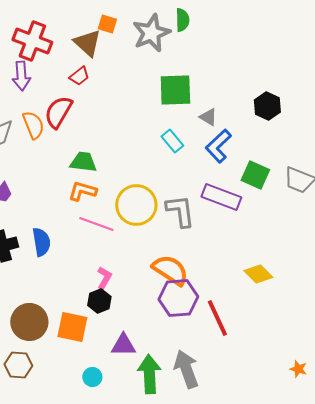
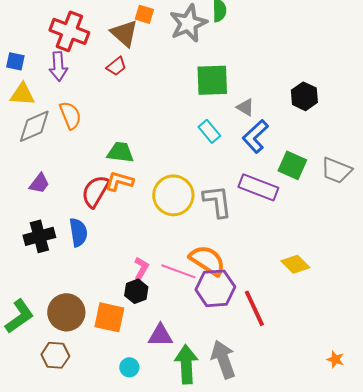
red semicircle: (58, 112) -> (95, 191), moved
pink line: (96, 224) -> (178, 271), moved

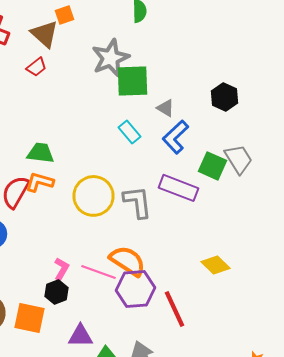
orange square: (144, 14) -> (64, 15), turned -36
gray star: (188, 23) -> (110, 58), moved
gray trapezoid: (336, 170) -> (238, 159), moved, turned -144

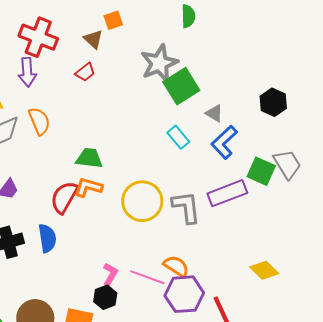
brown triangle: (44, 34) -> (93, 39), size x0.7
green square: (132, 81) -> (181, 86), turned -30
purple rectangle: (178, 188) -> (227, 193), turned -42
orange semicircle: (128, 261) -> (176, 266), size x0.7

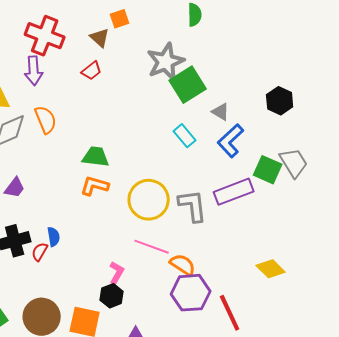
red semicircle: (64, 197) -> (40, 252), moved, size x0.6
blue semicircle: (47, 238) -> (54, 237), size x0.7
pink line: (147, 277) -> (152, 247), moved

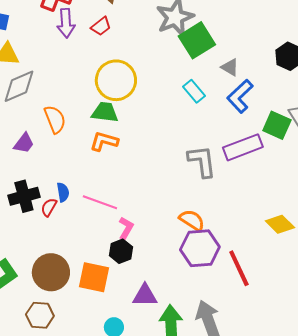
purple arrow: (34, 71) -> (66, 23), moved
orange semicircle: (46, 120) -> (55, 119), moved
yellow circle: (149, 200) -> (116, 80), moved
pink line: (152, 247) -> (100, 202), moved

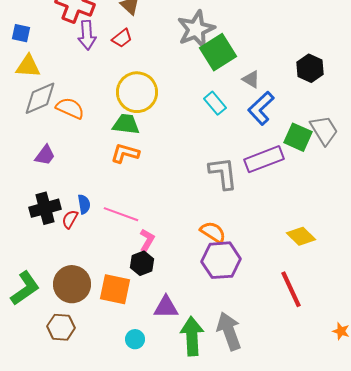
orange semicircle: (55, 119) -> (70, 108), moved, turned -44
red line: (239, 268) -> (291, 289), moved

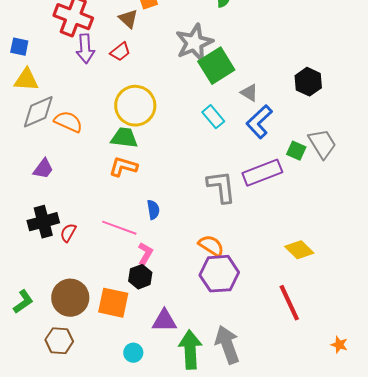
green square: (298, 137) -> (296, 151), size x0.7
blue semicircle: (84, 204) -> (153, 210), moved
green L-shape: (25, 288) -> (23, 302), size x0.7

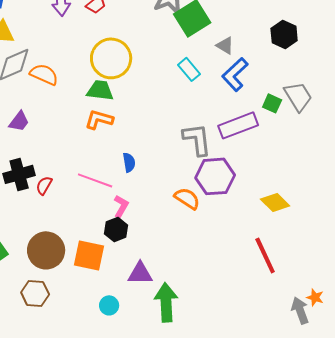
purple hexagon: (219, 274) -> (215, 176), moved
gray arrow: (227, 345) -> (300, 310), moved, size x0.7

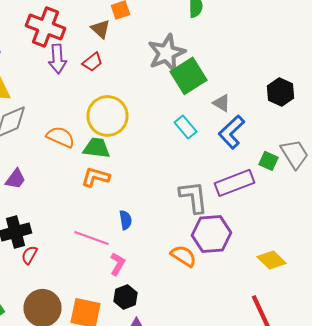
orange semicircle: (44, 74) -> (60, 137), moved
red semicircle: (44, 185) -> (30, 255), moved
black hexagon: (116, 229) -> (126, 297), moved

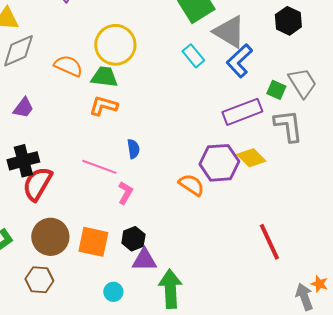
gray triangle: (222, 103) -> (229, 32), size x1.8
gray L-shape: (194, 197) -> (288, 126), moved
red semicircle: (30, 255) -> (37, 184), size x1.8
yellow diamond: (272, 260) -> (251, 158), moved
black hexagon: (126, 297) -> (133, 239), moved

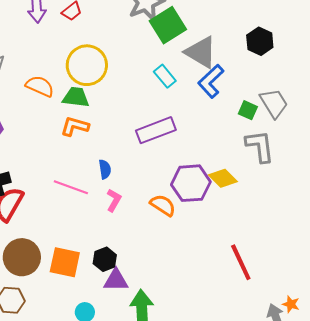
purple rectangle: (242, 112) -> (156, 130), moved
pink L-shape: (125, 193) -> (114, 200), moved

